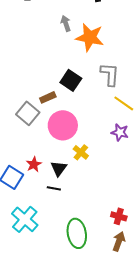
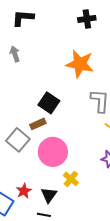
gray arrow: (66, 23) -> (15, 54), moved
black square: (71, 80) -> (49, 103), moved

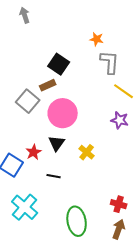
orange star: (80, 64) -> (97, 39), moved, size x0.5
yellow cross: (71, 179) -> (87, 152), moved
black triangle: (49, 195) -> (57, 143), moved

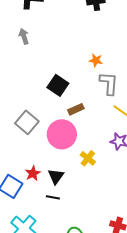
brown rectangle: (48, 85) -> (76, 109), moved
black triangle: (57, 143) -> (56, 176), moved
yellow cross: (87, 152) -> (88, 158), moved

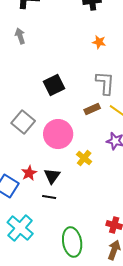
orange star: (96, 60) -> (99, 42), moved
black square: (58, 85) -> (54, 85), turned 30
brown rectangle: (76, 109) -> (92, 109), moved

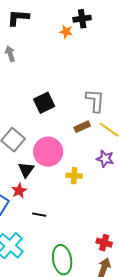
orange star: (99, 42) -> (66, 32), moved
yellow cross: (84, 158) -> (74, 176), turned -35
black triangle: (52, 176) -> (26, 170), moved

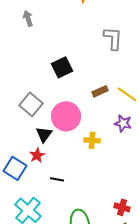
gray L-shape: (95, 101) -> (113, 38), moved

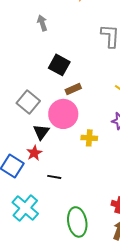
gray arrow: (28, 18) -> (42, 23), moved
black square: (62, 67) -> (59, 65), turned -35
brown rectangle: (100, 91) -> (73, 89), moved

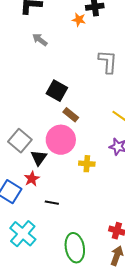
gray arrow: (42, 23) -> (40, 40), moved, turned -35
brown rectangle: (73, 89) -> (71, 115), turned 63
gray square: (28, 102) -> (20, 141), moved

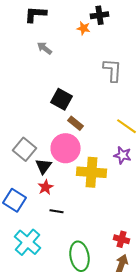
yellow cross: (87, 164) -> (92, 172), size x1.8
red star: (32, 179) -> (46, 187), moved

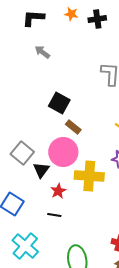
orange star: (84, 28) -> (71, 14), moved
red star: (46, 187) -> (58, 191), moved

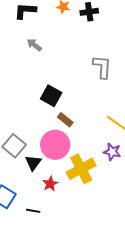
yellow cross: (89, 176) -> (81, 169), turned -32
black line: (54, 215) -> (33, 211), moved

